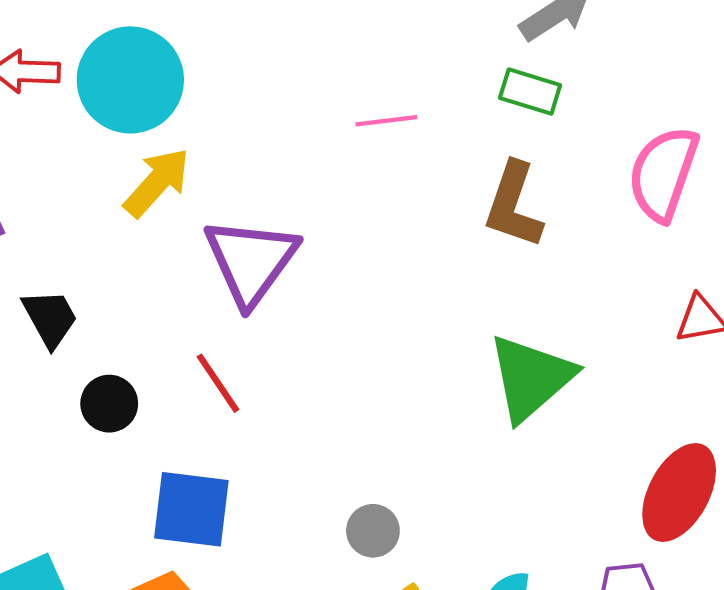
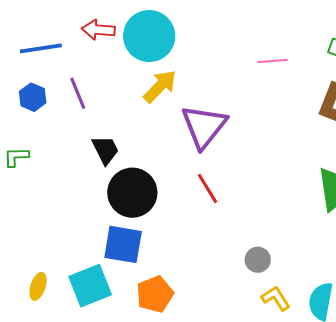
red line: (218, 383) -> (207, 188), moved
black circle: (109, 404) -> (132, 193), size x1.8
blue square: (191, 509) -> (123, 244), moved

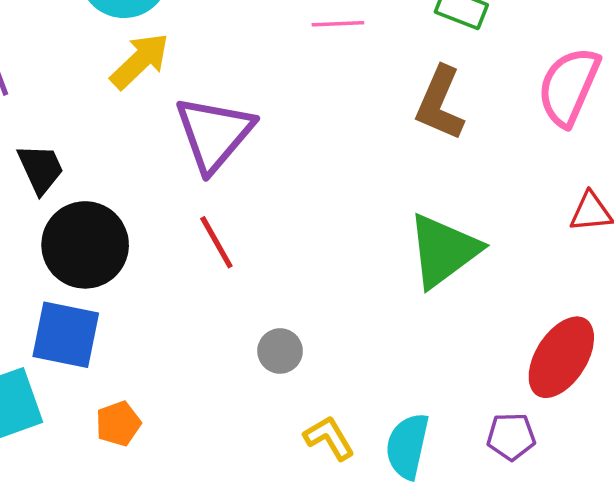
gray circle: (258, 260) -> (280, 351), moved
orange pentagon: (155, 294) -> (118, 424), size x0.7

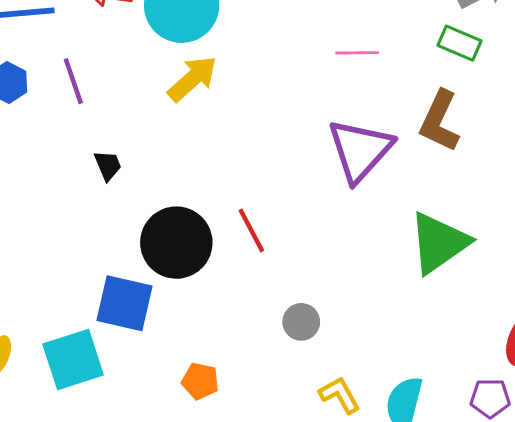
purple triangle: (214, 134) -> (360, 150), moved
black trapezoid: (41, 169) -> (108, 165), size x0.7
black circle: (85, 245) -> (176, 243), moved
orange pentagon: (118, 424) -> (200, 381), moved, turned 30

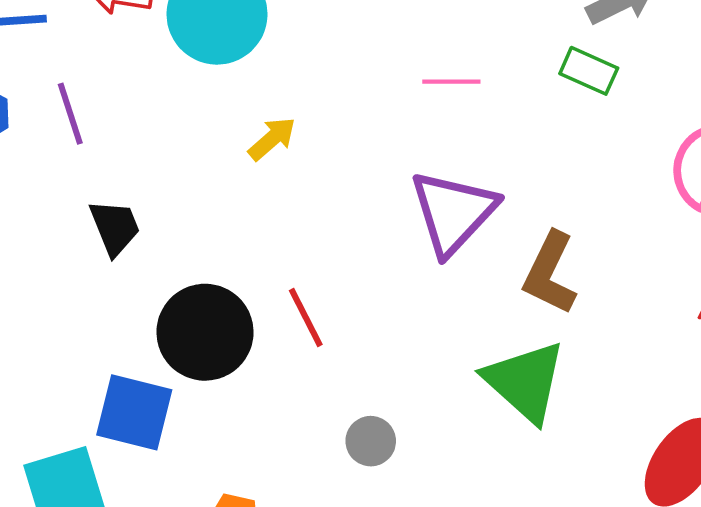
yellow arrow: (192, 79) -> (272, 139), moved, size x0.7
brown L-shape: (440, 121) -> (550, 273), moved
black trapezoid: (108, 165) -> (115, 227), size x1.4
green triangle: (439, 243) -> (525, 381), moved, turned -44

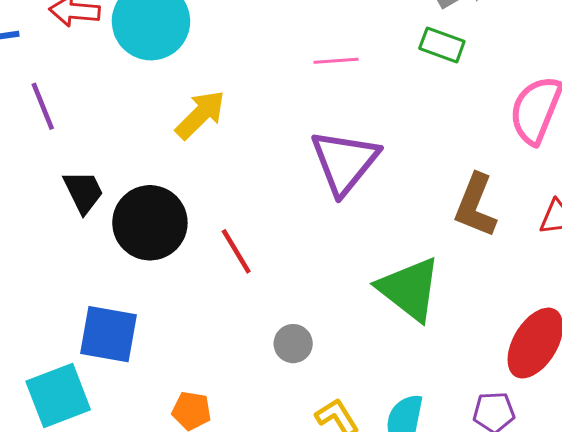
yellow arrow: (272, 139) -> (200, 115), size x1.4
brown L-shape: (550, 273) -> (475, 206), moved
black circle: (205, 332) -> (150, 223), moved

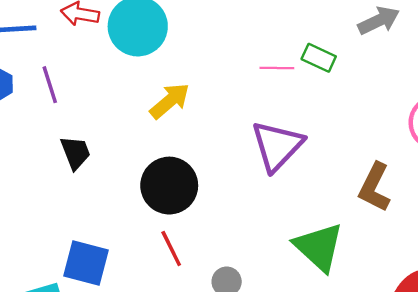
green rectangle: (442, 45) -> (319, 58), moved
black circle: (150, 223) -> (169, 186), moved
red line: (236, 251) -> (171, 248), moved

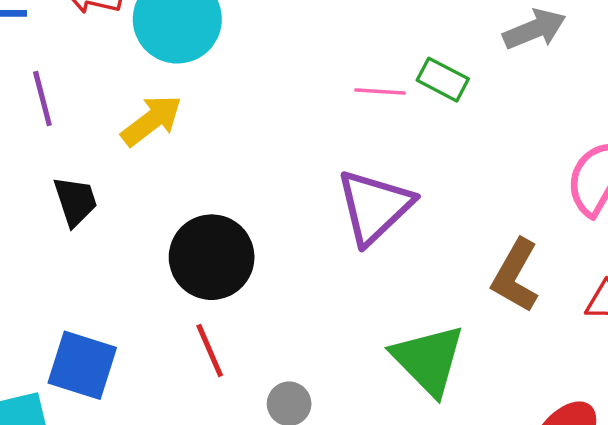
yellow arrow: (170, 101) -> (151, 120), moved

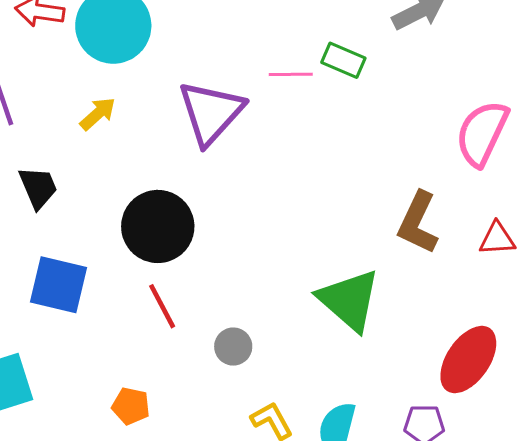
yellow arrow: (151, 120) -> (98, 114), size x0.7
purple triangle: (374, 207) -> (211, 113), moved
blue square: (82, 365) -> (58, 285), moved

